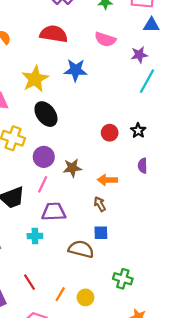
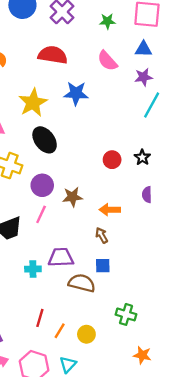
blue triangle: (151, 25) -> (143, 49), moved
pink semicircle: (105, 39) -> (107, 61), turned 30
purple trapezoid: (54, 212) -> (61, 257), moved
red line: (29, 282) -> (40, 318), moved, turned 49

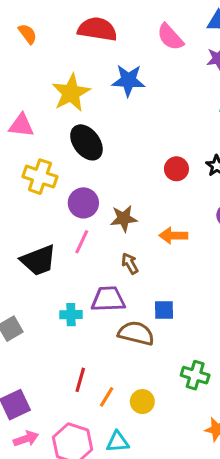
brown arrow: (102, 235) -> (130, 263), moved
cyan triangle: (68, 364) -> (118, 442), turned 42

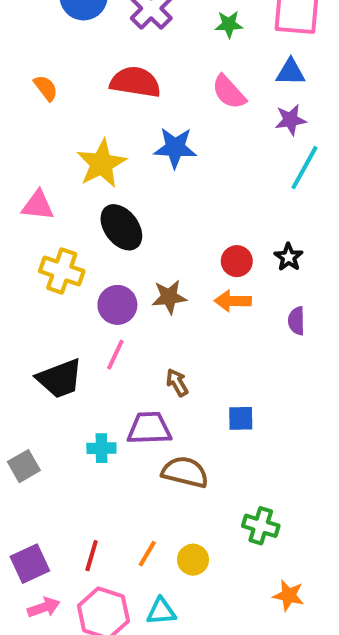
brown star: (124, 218) -> (169, 297), moved
orange arrow: (173, 236) -> (233, 301), moved
blue square: (164, 310) -> (241, 418), moved
red line: (80, 380) -> (92, 556), moved

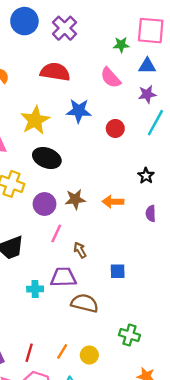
green star: (229, 24) -> (121, 45), moved
black ellipse: (121, 227) -> (47, 158), turned -32
red circle: (237, 261) -> (115, 128), moved
pink line: (115, 355) -> (56, 234), moved

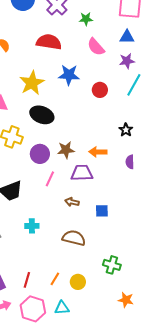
green star: (121, 45) -> (86, 19), moved
brown arrow: (80, 250) -> (72, 202), moved, turned -48
purple trapezoid: (63, 277) -> (82, 173), moved

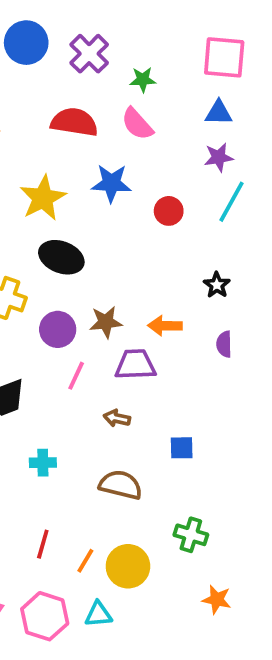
pink semicircle: (96, 47) -> (137, 124), moved
blue square: (102, 211) -> (182, 448), moved
red line: (27, 280) -> (43, 544), moved
yellow circle: (78, 282) -> (128, 566), size x1.5

